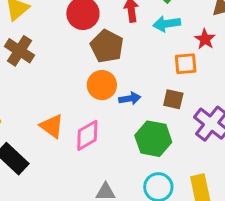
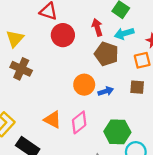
brown pentagon: (107, 46) -> (106, 54), moved
green hexagon: (153, 139) -> (117, 132), moved

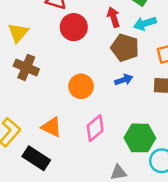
orange circle: (84, 85) -> (81, 86), moved
blue arrow: (106, 91) -> (124, 80), moved
orange triangle: (52, 120) -> (52, 127), moved

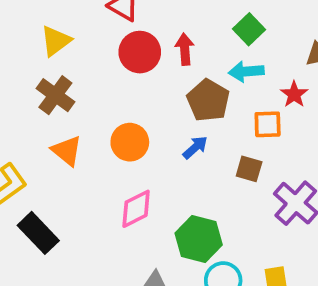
red arrow: (113, 17) -> (185, 49), moved
blue arrow: (124, 80) -> (195, 147), turned -36
orange triangle: (52, 127) -> (67, 151), moved

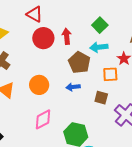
blue arrow: (195, 147) -> (73, 87), turned -144

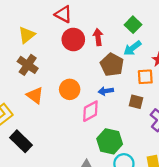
cyan arrow: (99, 47) -> (132, 48), turned -30
pink diamond: (43, 119) -> (90, 111), moved

